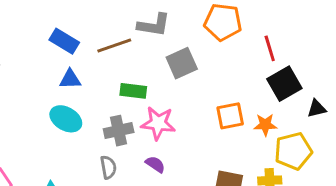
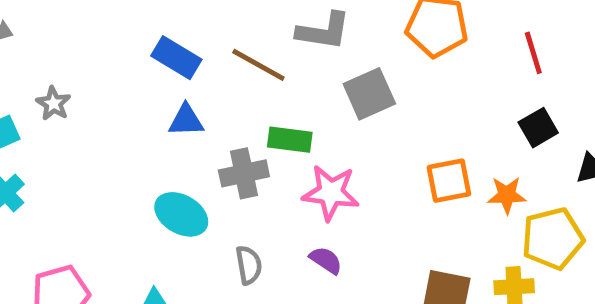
brown line: (114, 45) -> (258, 65), turned 48
red line: (270, 48) -> (533, 53), moved
black square: (284, 84) -> (538, 128), size x0.7
cyan ellipse: (66, 119) -> (181, 214), moved
gray cross: (119, 131) -> (244, 173), moved

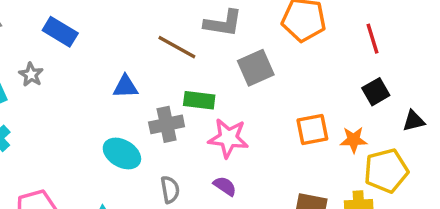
blue rectangle: (176, 58) -> (60, 32), moved

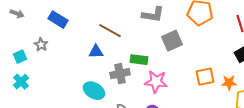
brown line: (177, 47) -> (110, 31), moved

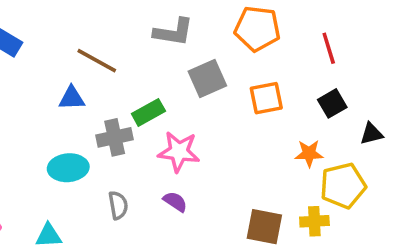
green rectangle: (139, 60) -> (148, 112), turned -36
orange square: (205, 77) -> (266, 98), moved
cyan ellipse: (94, 91) -> (68, 168), turned -35

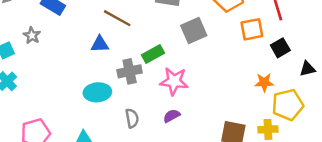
orange square: (266, 98) -> (252, 29), moved
purple semicircle: (175, 202) -> (172, 116), turned -63

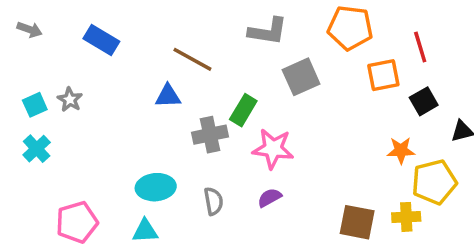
gray star: (32, 35) -> (70, 100), moved
green rectangle: (153, 54) -> (243, 110), turned -30
cyan ellipse: (97, 92) -> (156, 187), moved

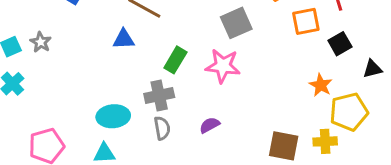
green rectangle: (243, 110) -> (175, 60), moved
gray cross: (210, 135) -> (159, 96), moved
pink star: (273, 149) -> (223, 66), moved
orange star: (401, 150) -> (321, 85), turned 30

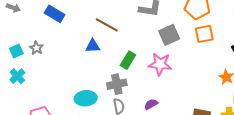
orange square: (306, 21) -> (204, 34), moved

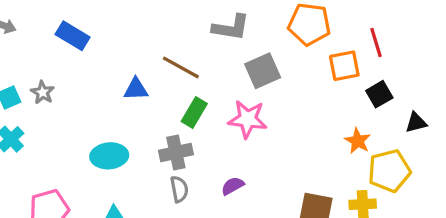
brown line: (107, 25) -> (181, 67), moved
orange square: (204, 34) -> (344, 66), moved
cyan ellipse: (86, 98) -> (109, 156), moved

